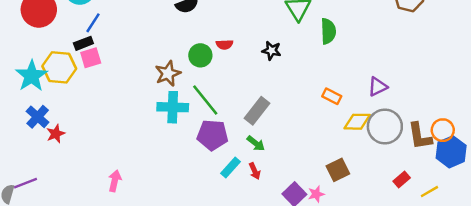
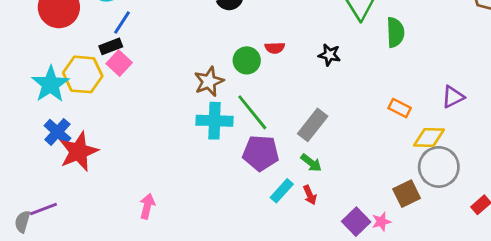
pink square: (91, 58) -> (119, 63), turned -30
gray circle: (385, 127) -> (439, 167), moved
red star: (56, 134) -> (79, 152), size x1.8

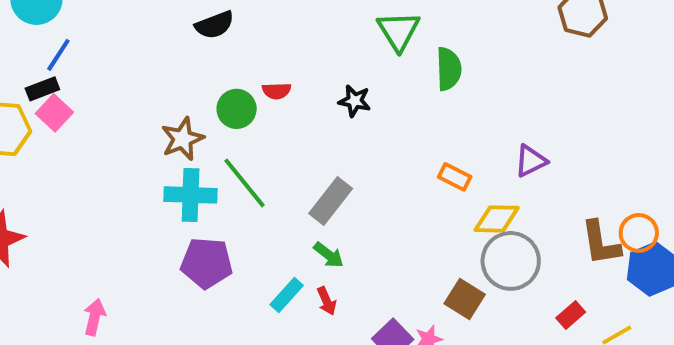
purple pentagon: (261, 153) -> (207, 263), moved
brown square: (407, 194) -> (465, 299), turned -32

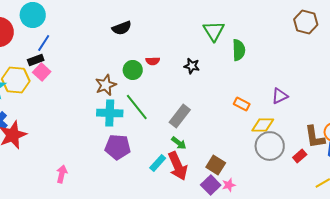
brown square: (465, 299) -> (216, 165), moved
red arrow: (327, 301) -> (178, 166), size x2.0
red rectangle: (571, 315) -> (300, 156), moved

